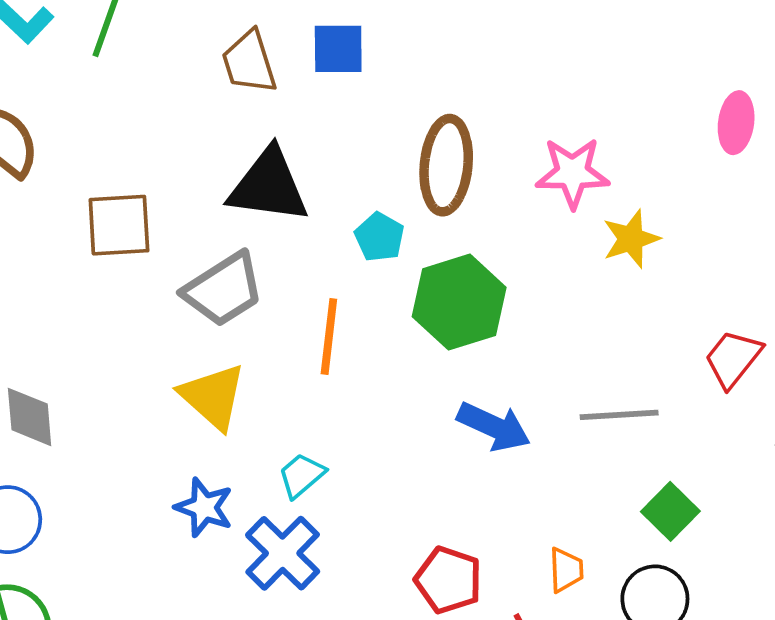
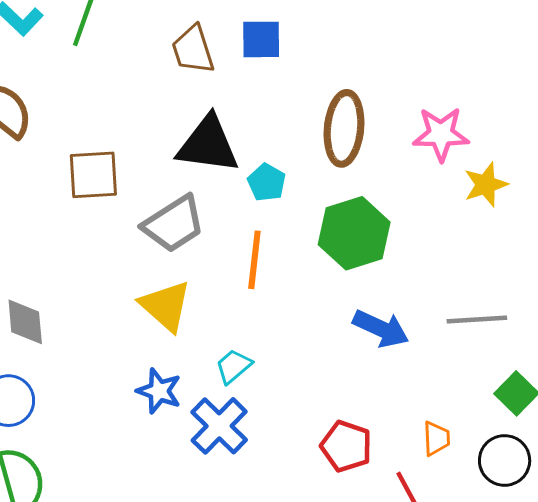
cyan pentagon: (380, 237) -> (267, 182), moved

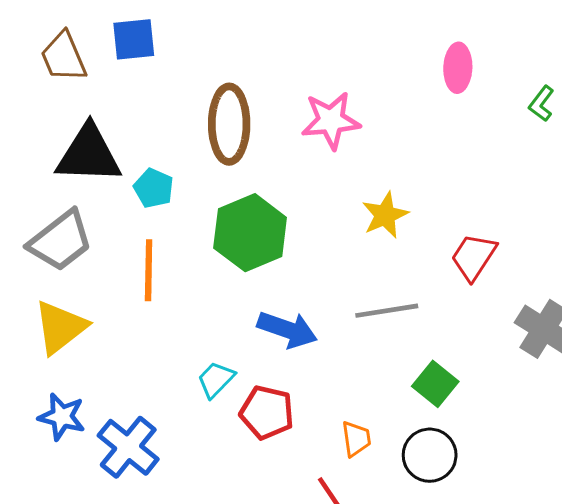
yellow star: (486, 185) -> (385, 215), moved
yellow triangle: (166, 306) -> (60, 327), turned 46
cyan trapezoid: (234, 366) -> (216, 380), moved
red pentagon: (346, 446) -> (267, 412), moved

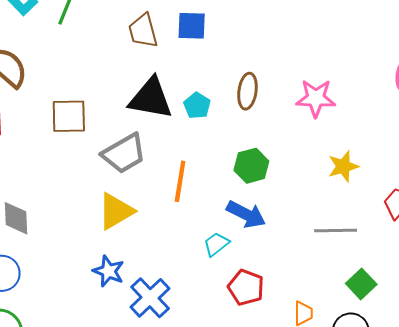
brown ellipse: (229, 124) -> (247, 91), size x0.7
cyan pentagon: (154, 188) -> (197, 106), moved
green hexagon: (250, 233) -> (251, 166), size x0.7
blue arrow: (287, 330) -> (246, 214), moved
cyan trapezoid: (216, 380) -> (216, 244), moved

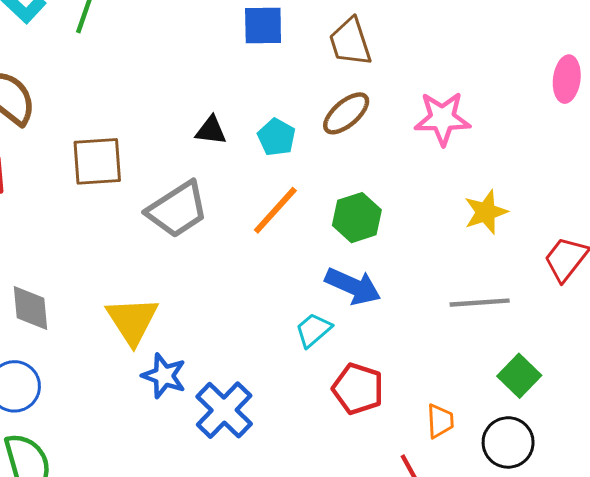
brown trapezoid: (143, 31) -> (350, 42), moved
brown ellipse: (247, 91) -> (346, 113), turned 44
black triangle: (151, 98) -> (211, 130), size x0.5
orange line: (180, 181) -> (275, 210), moved, turned 36
yellow triangle: (116, 211) -> (132, 321), moved, turned -30

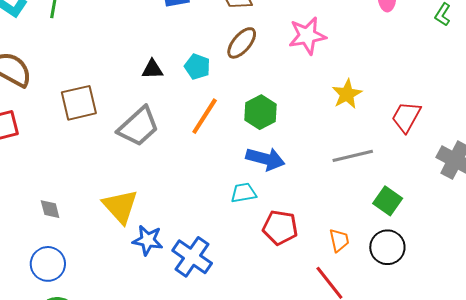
gray diamond: (30, 308) -> (50, 209), size x0.7
cyan trapezoid: (313, 330) -> (243, 193), turned 40

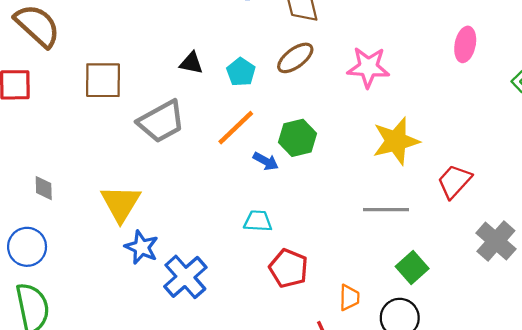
yellow star: (347, 94) -> (396, 141), size x1.4
blue arrow: (265, 159) -> (266, 161), moved, size x0.6

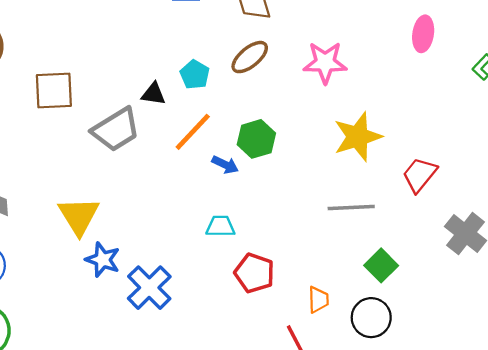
black triangle: (191, 63) -> (154, 94), moved

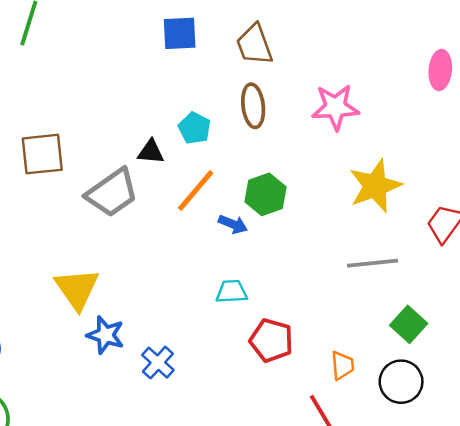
brown ellipse: (250, 57) -> (253, 106), turned -54
blue cross: (149, 288) -> (158, 363), size x0.7

